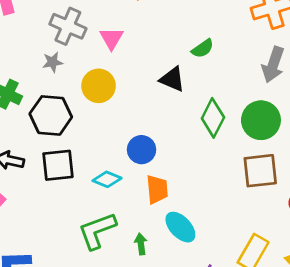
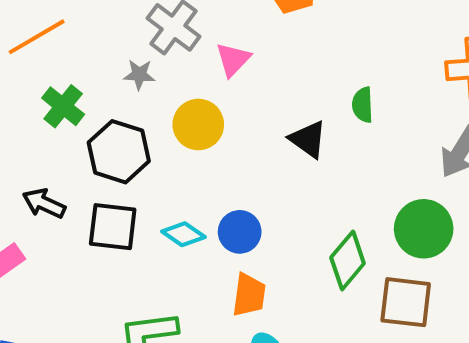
green semicircle: (203, 49) -> (363, 105), turned 110
green diamond: (213, 118) -> (348, 260), moved
cyan diamond: (107, 179) -> (183, 234), moved

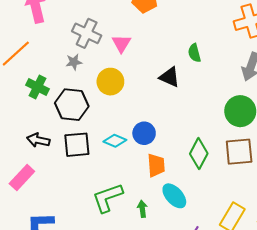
green diamond: (348, 260) -> (199, 154), moved

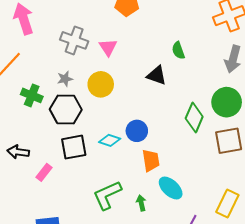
gray star: (74, 62) -> (65, 79), moved
black arrow: (38, 140) -> (18, 152), moved
green diamond: (199, 154) -> (194, 118), moved
pink rectangle: (22, 178) -> (44, 172), moved, size x0.7

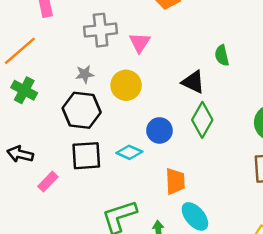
gray cross: (74, 40) -> (101, 30), turned -32
green cross: (32, 95) -> (24, 90), moved
green diamond: (194, 118) -> (202, 120), moved
blue circle: (137, 131) -> (159, 130), moved

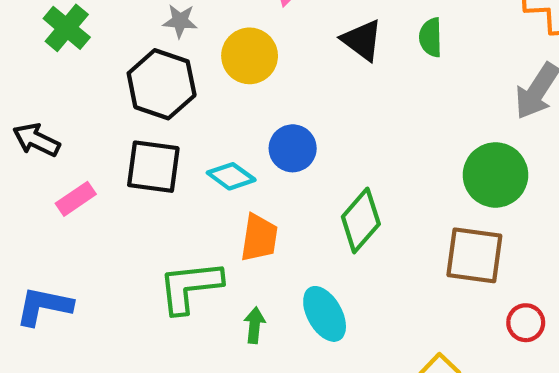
black triangle: (193, 82) -> (362, 40), moved
green diamond: (202, 120) -> (361, 220), moved
orange trapezoid: (175, 181) -> (259, 238), moved

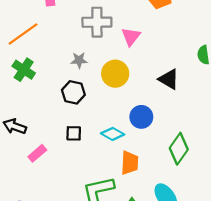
black triangle: (362, 40) -> (169, 79), moved
black hexagon: (162, 84) -> (73, 92), size x0.7
black square: (153, 167) -> (74, 133), size x0.6

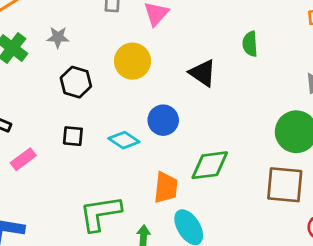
gray star: (79, 60) -> (58, 37), moved
green diamond: (179, 149) -> (210, 165), turned 44
orange trapezoid: (130, 163) -> (166, 188), moved

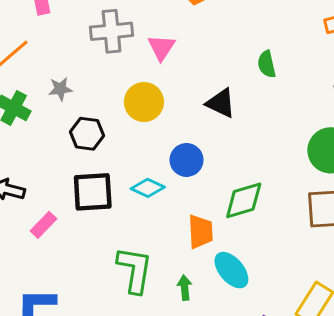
black square: (73, 136) -> (93, 192), size x1.8
green L-shape: (100, 213) -> (135, 270), turned 117

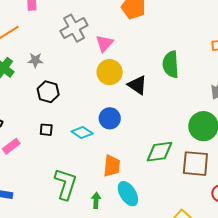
gray cross: (112, 31) -> (74, 28), turned -32
green semicircle: (267, 64) -> (171, 64), size x1.5
yellow circle: (144, 102) -> (110, 72), moved
black square: (93, 192) -> (46, 130), size x0.5
green diamond: (244, 200) -> (159, 152), moved

